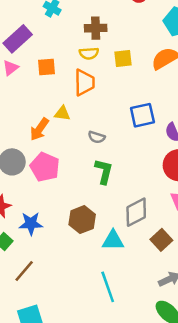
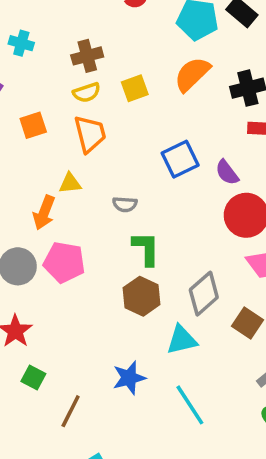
brown hexagon: (82, 220) -> (141, 296), moved
blue star: (31, 224) -> (129, 378), moved

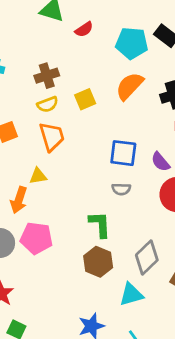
blue square: (180, 159) -> (123, 153), turned 36
gray semicircle: (125, 204) -> (121, 189), moved

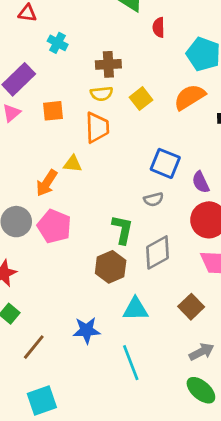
red semicircle: (84, 29) -> (159, 27), turned 108
yellow square: (85, 99) -> (141, 99), turned -30
gray semicircle: (121, 189) -> (154, 199), turned -30
gray diamond: (147, 257) -> (157, 252), moved

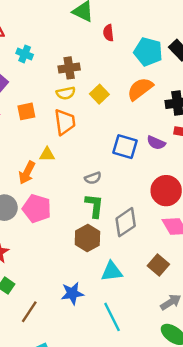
purple semicircle: (201, 182) -> (156, 143), moved, turned -36
gray semicircle: (154, 199) -> (93, 178), moved

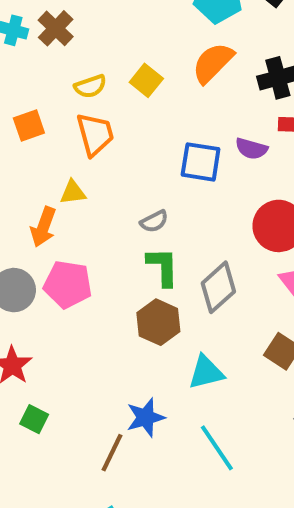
brown cross: (69, 68) -> (56, 28), moved, turned -30
brown line: (29, 312) -> (112, 453), moved

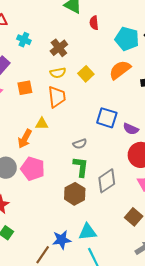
brown cross: (56, 28) -> (59, 48), moved
purple semicircle: (251, 149) -> (131, 129), moved
cyan triangle: (206, 372) -> (88, 232), moved

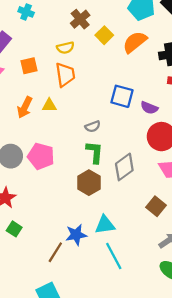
brown cross: (59, 48) -> (80, 19), moved
yellow square: (86, 74) -> (104, 35), moved
orange arrow: (25, 139) -> (25, 107), moved

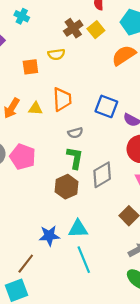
yellow square: (104, 35) -> (96, 30), moved
orange square: (29, 66) -> (30, 67), moved
orange trapezoid: (65, 75) -> (62, 99), moved
brown line: (55, 252) -> (26, 264), moved

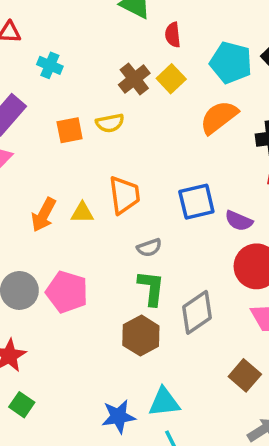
orange square: (30, 67) -> (70, 130), moved
blue square: (106, 106) -> (196, 202), turned -30

